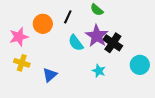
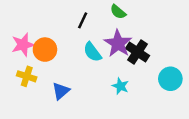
orange circle: (43, 24) -> (45, 50), moved

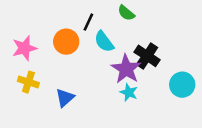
purple star: (118, 43) -> (126, 69), moved
orange circle: (45, 50) -> (66, 42), moved
cyan semicircle: (92, 52) -> (104, 42), moved

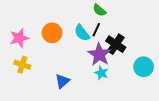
black line: (88, 22) -> (96, 30), moved
blue triangle: (65, 98) -> (62, 81), moved

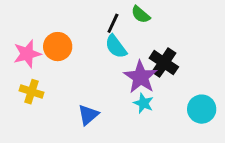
black line: (96, 30) -> (113, 23), moved
orange circle: (52, 33) -> (58, 47), moved
cyan circle: (144, 67) -> (202, 109), moved

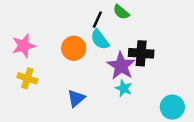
orange circle: (58, 47) -> (74, 48), moved
black cross: (164, 63) -> (141, 53), turned -30
cyan circle: (202, 109) -> (172, 107), moved

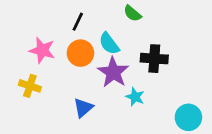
black line: (97, 20) -> (78, 22), moved
pink star: (24, 46) -> (42, 50), moved, turned 30
purple star: (121, 66) -> (113, 72), moved

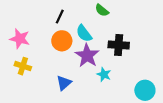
pink star: (42, 50) -> (20, 39), moved

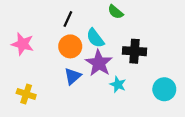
yellow cross: (23, 66) -> (26, 94), moved
blue triangle: (64, 83) -> (73, 76), moved
cyan circle: (145, 90) -> (164, 89), moved

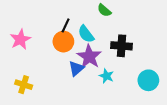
black line: (68, 19) -> (66, 25), moved
pink star: (23, 44) -> (20, 39), turned 30
blue triangle: (73, 76) -> (76, 68), moved

